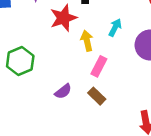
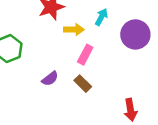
yellow arrow: (87, 41) -> (74, 30), turned 102

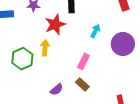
yellow arrow: (74, 30) -> (45, 48), moved, turned -84
purple semicircle: (50, 79) -> (57, 89), moved

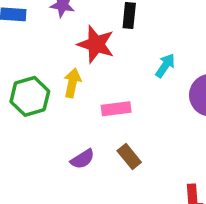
red star: (55, 24) -> (96, 44), turned 30
pink rectangle: (83, 61) -> (116, 109), moved, turned 49

